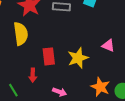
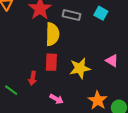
yellow semicircle: (21, 34) -> (52, 34), moved
green line: (13, 90) -> (11, 90), turned -32

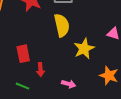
yellow semicircle: (52, 34) -> (62, 25), moved
red rectangle: (51, 62) -> (23, 54), moved

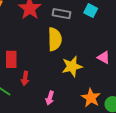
pink arrow: (69, 84) -> (50, 98), turned 80

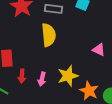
yellow star: (72, 66) -> (68, 76), moved
pink arrow: (50, 98) -> (42, 79), moved

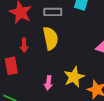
red arrow: (22, 76) -> (24, 45), moved

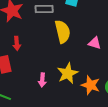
yellow semicircle: (51, 38) -> (63, 32), moved

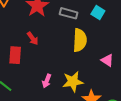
red arrow: (17, 43) -> (33, 38), turned -48

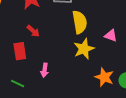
pink arrow: (47, 81) -> (44, 70), moved
yellow star: (73, 82) -> (84, 49), moved

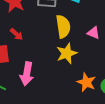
pink triangle: (111, 36) -> (94, 33), moved
pink arrow: (44, 70) -> (27, 74), size x1.6

